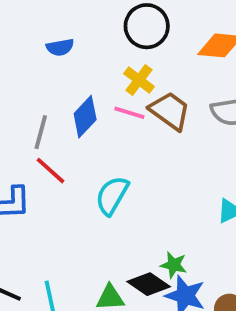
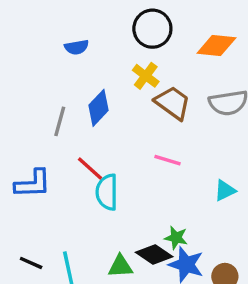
pink line: (129, 113) -> (168, 160), moved
red line: (50, 171) -> (90, 169), moved
cyan semicircle: (112, 196) -> (107, 192), moved, turned -30

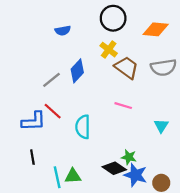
gray line: (60, 121) -> (52, 80), turned 36
red line: (90, 169) -> (53, 111), moved
cyan triangle: (225, 190) -> (161, 126), turned -32
black line: (31, 263) -> (32, 157), moved, turned 56
green triangle: (120, 266) -> (73, 176), moved

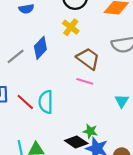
brown trapezoid: (127, 67) -> (88, 59), moved
red line: (53, 111) -> (25, 102), moved

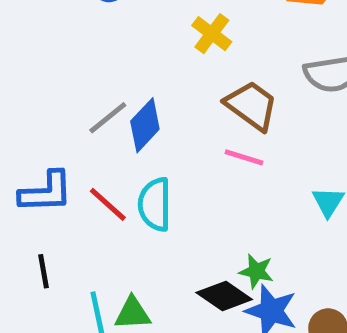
blue diamond: (40, 48) -> (145, 125), moved
gray line: (16, 56) -> (108, 118), moved

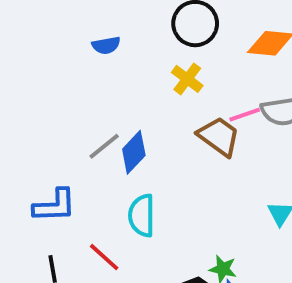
pink line: (244, 157) -> (245, 115), moved, turned -36
red line: (108, 204) -> (104, 257), moved

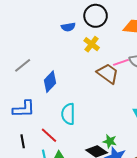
blue semicircle: (106, 45) -> (68, 27), moved
gray line: (104, 146) -> (23, 65), moved
blue diamond: (134, 152) -> (50, 82), moved

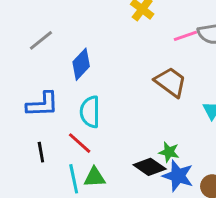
brown trapezoid: (108, 73) -> (170, 82), moved
cyan semicircle: (68, 114) -> (90, 112), moved

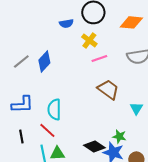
pink line: (185, 36) -> (99, 58), moved
blue diamond: (81, 64) -> (44, 61), moved
green star: (169, 152) -> (119, 136), moved

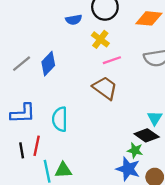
brown trapezoid: (108, 89) -> (105, 88), moved
red line: (47, 130) -> (37, 146), moved, turned 60
black diamond: (94, 146) -> (147, 135), moved

